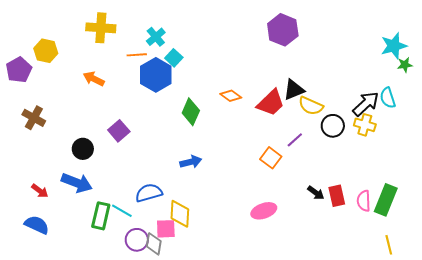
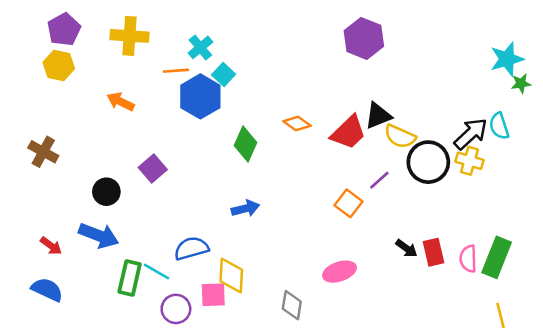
purple pentagon: (19, 70) -> (64, 29), moved
black circle: (333, 126) -> (428, 162), size x1.4
gray diamond: (154, 244) -> (292, 305), moved

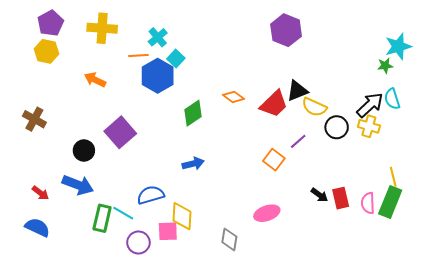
green star: (521, 84) -> (385, 66), moved
green diamond: (245, 144) -> (193, 113), turned 32
black circle: (428, 162) -> (337, 127), size x0.7
purple square: (153, 169) -> (120, 132), size x1.4
yellow line: (500, 315) -> (393, 177), moved

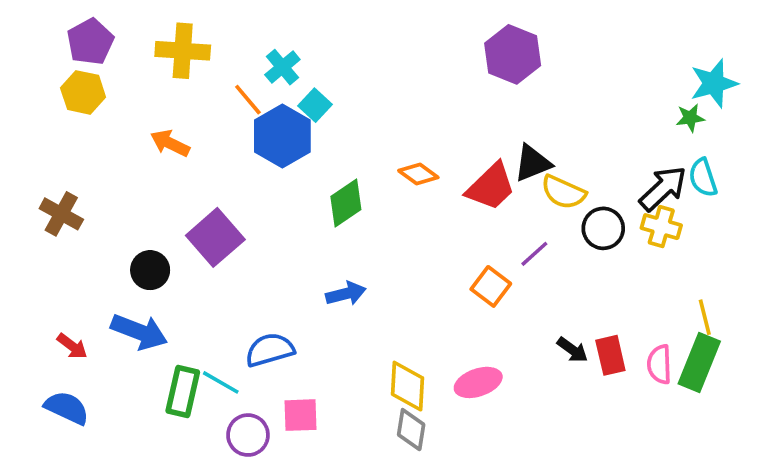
orange line: (138, 55) -> (248, 100), turned 54
yellow diamond: (182, 216) -> (407, 386), moved

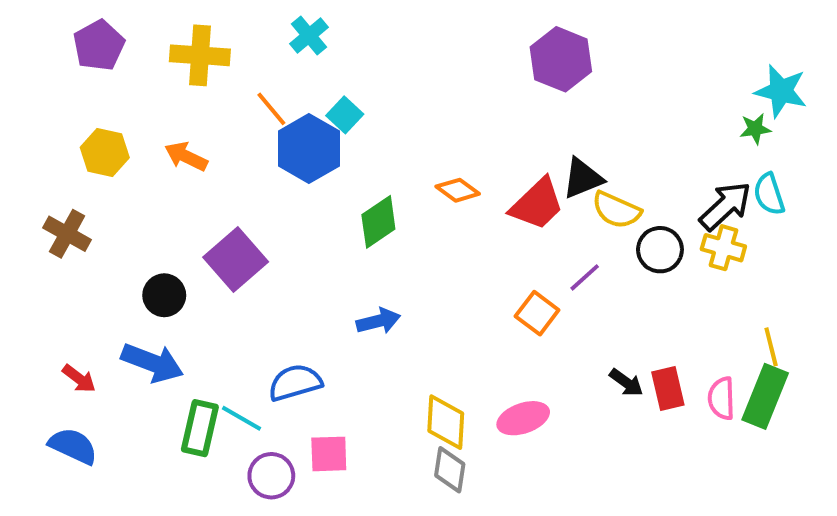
cyan cross: (282, 67) -> (309, 36), moved
cyan star: (714, 83) -> (781, 91), turned 30
yellow hexagon: (83, 92) -> (105, 153), moved

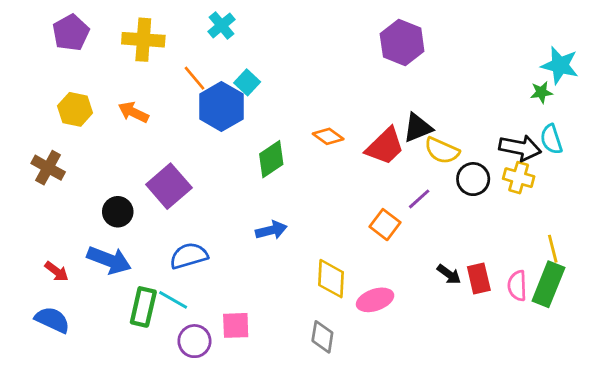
black arrow: (725, 206) -> (520, 148), turned 54
blue semicircle: (295, 383) -> (189, 256), moved
yellow diamond: (446, 422) -> (331, 279), moved

